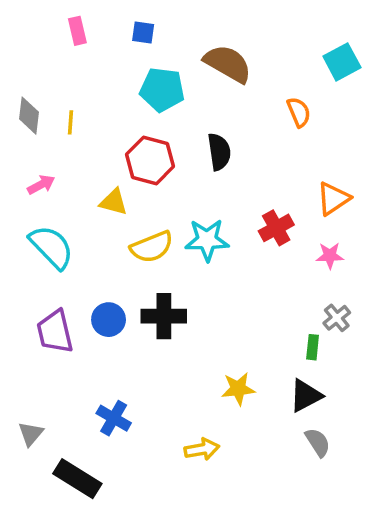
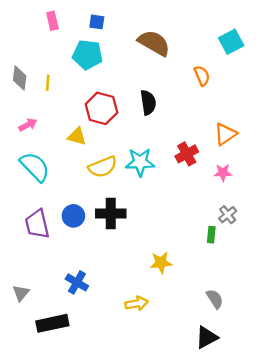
cyan pentagon: (162, 90) -> (87, 55), moved
black triangle: (306, 396) -> (207, 337), moved
black rectangle: (77, 479) -> (52, 323), turned -44

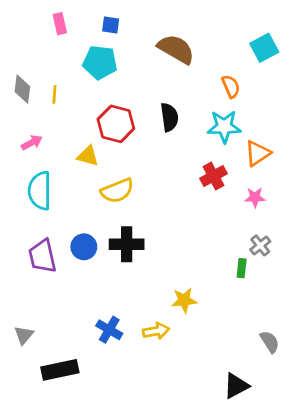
cyan star: (140, 162) -> (224, 127), moved
cyan semicircle: (35, 167) -> (40, 191), turned -136
blue cross: (77, 282) -> (109, 330), moved
gray semicircle: (215, 299) -> (270, 342), moved
yellow arrow: (137, 303) -> (156, 331), moved

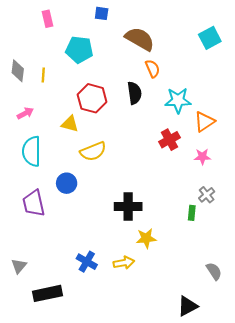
blue square: (111, 25) -> (102, 13), moved
orange semicircle: (231, 86) -> (153, 69), moved
black cross: (127, 244) -> (128, 206), moved
blue circle: (84, 247) -> (67, 183), moved

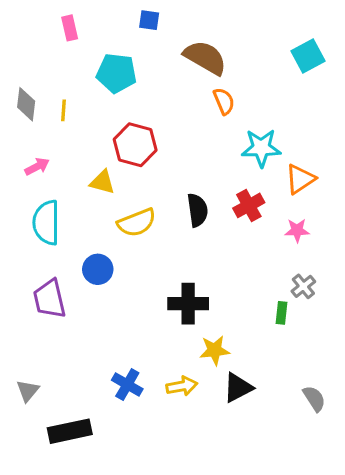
black semicircle: (134, 93) -> (197, 210), moved
black triangle: (188, 306) -> (238, 388), moved

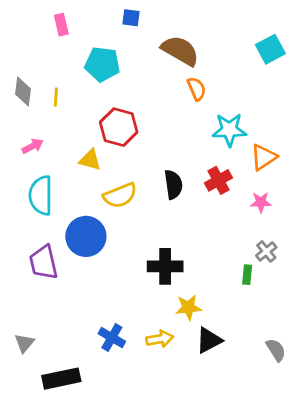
blue circle: (98, 269) -> (86, 236), size x1.5

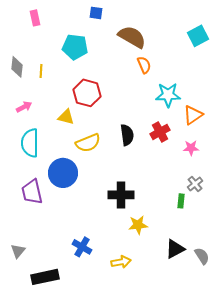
pink rectangle: (61, 25) -> (35, 18), moved
yellow arrow: (160, 339) -> (121, 262), moved
black triangle: (209, 340) -> (175, 249), moved

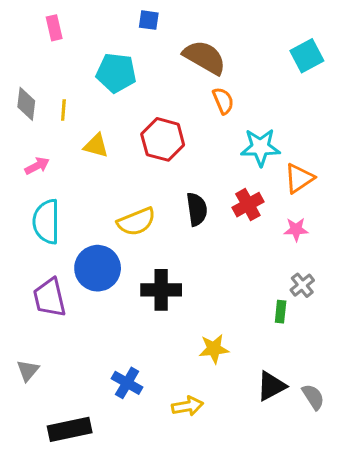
red hexagon: (87, 93) -> (163, 139), moved
yellow triangle: (66, 117) -> (96, 146), moved
black cross: (121, 195) -> (161, 290), moved
gray triangle: (18, 251) -> (28, 371), moved

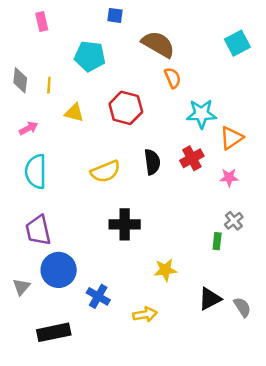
blue circle: (98, 268) -> (59, 270), moved

